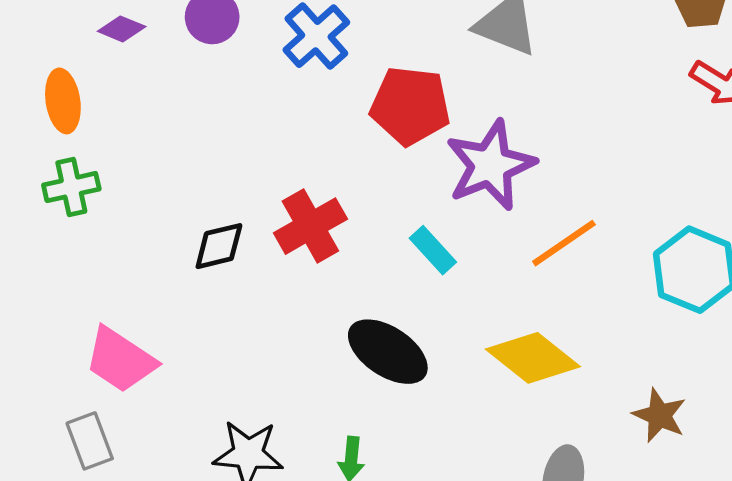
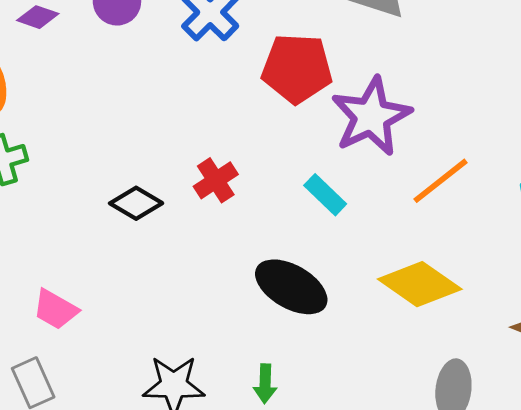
red cross: (310, 226) -> (216, 180), size x0.7
black diamond: (219, 246) -> (136, 203), turned 48
pink trapezoid: (120, 360) -> (55, 309), size x0.7

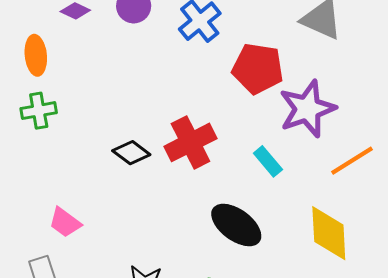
red cross: (216, 180) -> (190, 142), size x1.6
yellow diamond: (420, 284) -> (329, 233), turned 46

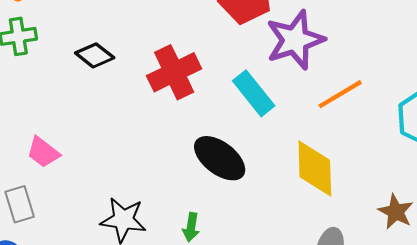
black diamond: (131, 153) -> (95, 55), moved
cyan rectangle: (268, 161) -> (254, 93), size x1.4

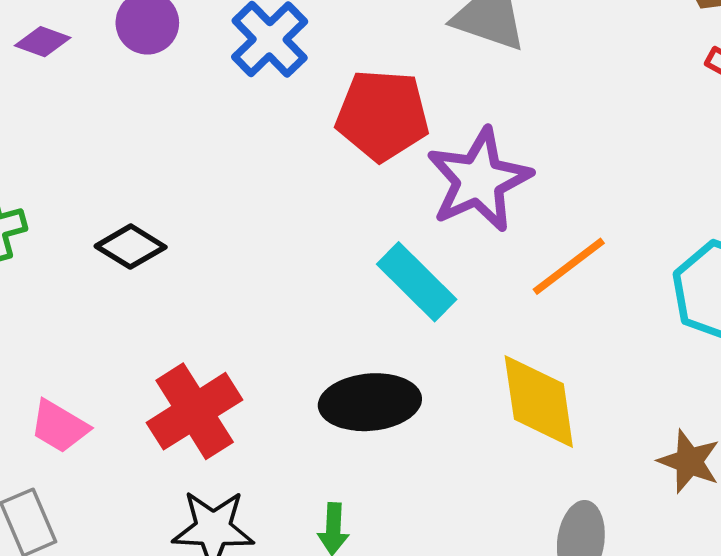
red cross: (174, 72) -> (195, 411), moved
black ellipse: (220, 158) -> (370, 402), turned -36

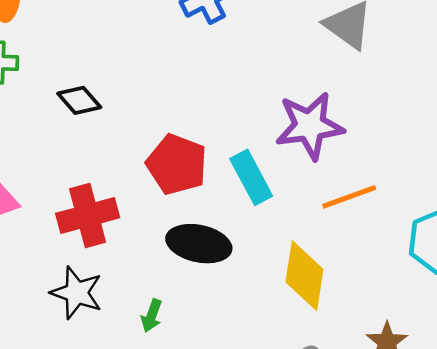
red pentagon: (382, 115) -> (177, 164), moved

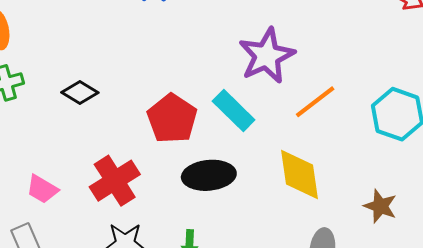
red pentagon: (177, 164) -> (172, 119), turned 30

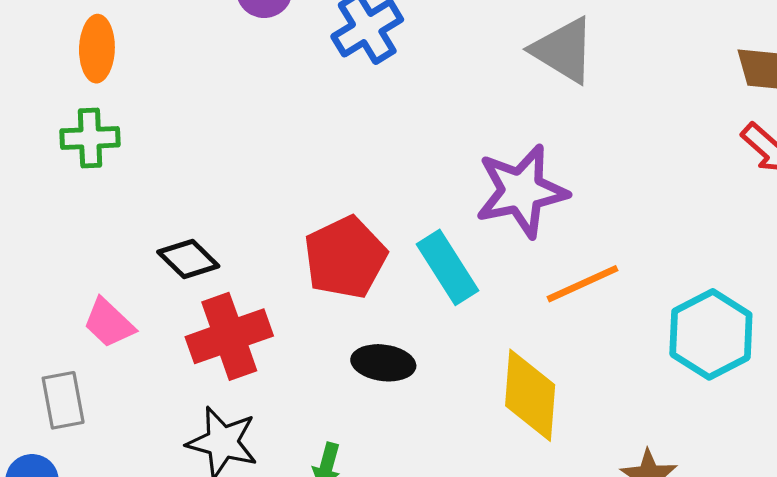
black diamond: (80, 92) -> (188, 259), moved
black ellipse: (209, 175) -> (383, 363), size x0.7

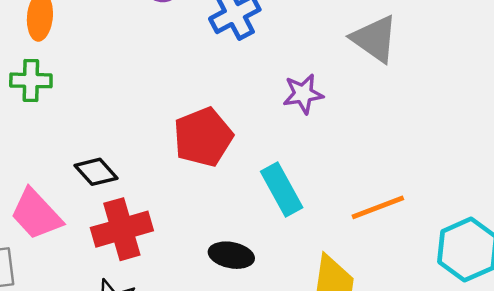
purple star: (521, 191) -> (303, 94), moved, size x0.6
red pentagon: (345, 257) -> (203, 137), moved
pink trapezoid: (109, 323) -> (36, 214), size x1.4

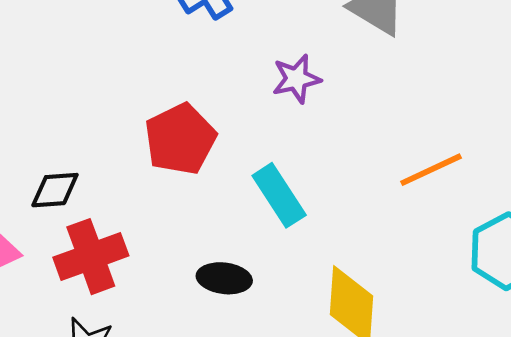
black diamond: (96, 172) -> (55, 190), turned -48
orange line: (378, 207) -> (431, 170), moved

